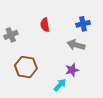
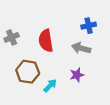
red semicircle: (45, 25) -> (46, 41), moved, size x1.5
cyan arrow: (60, 85) -> (50, 86), moved

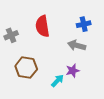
red semicircle: (46, 41) -> (42, 26), moved
cyan arrow: (50, 86) -> (57, 81), moved

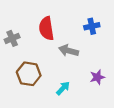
gray arrow: (77, 45) -> (69, 51), moved
purple star: (73, 71) -> (97, 77), moved

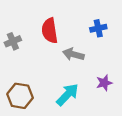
brown hexagon: (29, 74) -> (20, 96), moved
cyan arrow: (63, 88) -> (67, 95), size x1.5

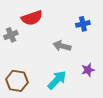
red semicircle: (50, 31) -> (32, 18), moved, turned -100

